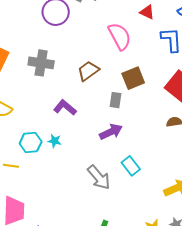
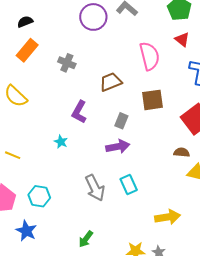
gray cross: (41, 63) -> (67, 63), size x0.7
gray rectangle: (115, 100) -> (121, 121), moved
purple L-shape: (65, 108) -> (79, 112), turned -115
cyan hexagon: (31, 143) -> (39, 196), moved

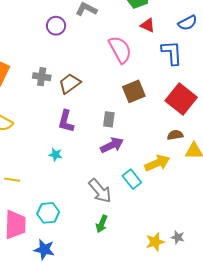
purple circle: (93, 17) -> (56, 26), size x0.7
brown trapezoid: (111, 82) -> (70, 84), moved
yellow arrow: (168, 217) -> (157, 163), moved
green arrow: (86, 239) -> (102, 224), moved

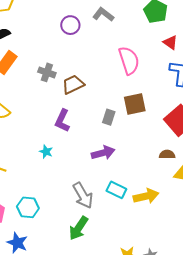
red triangle: (148, 25) -> (170, 42), moved
gray rectangle: (109, 119) -> (109, 117), moved
yellow arrow: (157, 163) -> (146, 196), moved
cyan rectangle: (132, 179) -> (116, 190), turned -36
green arrow: (102, 224) -> (79, 228), size x1.4

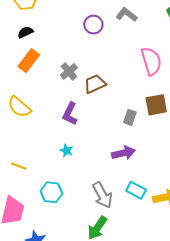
gray cross: (47, 72) -> (69, 71), turned 30
purple L-shape: (62, 121) -> (70, 114), moved
cyan hexagon: (28, 207) -> (51, 192), moved

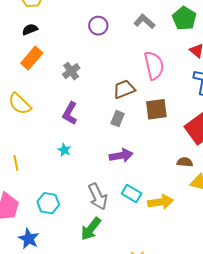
gray L-shape: (127, 15) -> (144, 21), moved
brown trapezoid: (95, 84) -> (124, 89), moved
gray rectangle: (130, 117) -> (118, 119), moved
yellow line: (19, 166) -> (16, 163), turned 56
cyan hexagon: (51, 192) -> (48, 203), moved

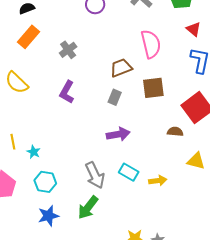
cyan star: (64, 150) -> (34, 152), moved
brown semicircle: (185, 162) -> (175, 132), moved
yellow arrow: (161, 202) -> (158, 181), size x0.7
blue star: (29, 239) -> (48, 216), moved, turned 30

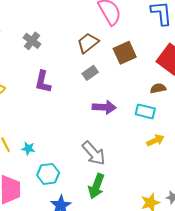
gray rectangle: (115, 97) -> (90, 73), turned 49
purple arrow: (118, 134) -> (104, 107), turned 30
cyan rectangle: (129, 172) -> (145, 111), moved

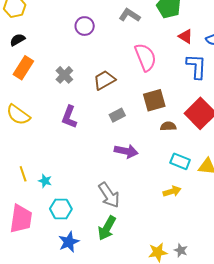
brown trapezoid: (88, 43) -> (104, 80), moved
brown semicircle: (158, 88) -> (168, 126), moved
cyan rectangle: (145, 111) -> (180, 161), moved

